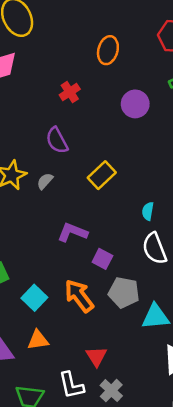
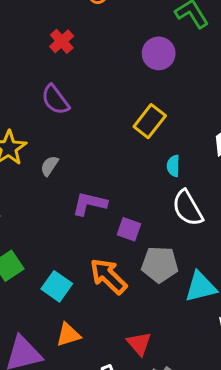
purple circle: (135, 104) -> (159, 53), moved
yellow rectangle: (102, 175) -> (150, 121), moved
gray semicircle: (45, 181) -> (49, 166), moved

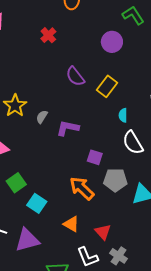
purple semicircle: (55, 100) -> (75, 76), moved
purple L-shape: (89, 204) -> (68, 128), moved
cyan square: (57, 286) -> (37, 203), moved
orange triangle: (68, 335) -> (71, 224), moved, turned 48

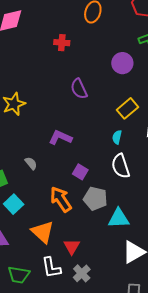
red cross: (48, 35) -> (62, 43), turned 35
yellow rectangle: (107, 86) -> (128, 108), moved
gray semicircle: (42, 117) -> (31, 163), moved, turned 96
orange triangle: (71, 224) -> (43, 232), size x1.4

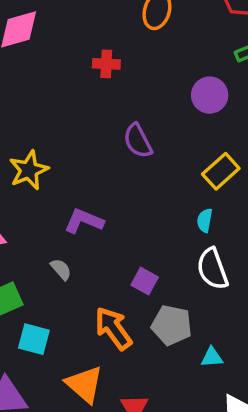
purple L-shape: (60, 137) -> (84, 221), moved
cyan square: (14, 204) -> (34, 339), turned -30
cyan triangle: (119, 218) -> (212, 357), size x0.6

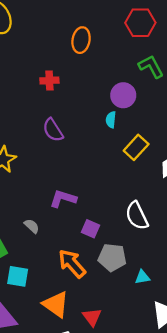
purple semicircle: (138, 141) -> (53, 130), moved
cyan semicircle: (205, 220) -> (111, 120), moved
purple L-shape: (84, 221) -> (63, 199), moved

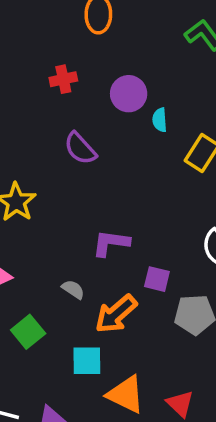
purple circle: (123, 95) -> (129, 94), moved
orange arrow: (72, 264) -> (116, 314), moved, turned -80
cyan square: (18, 276) -> (87, 361), moved

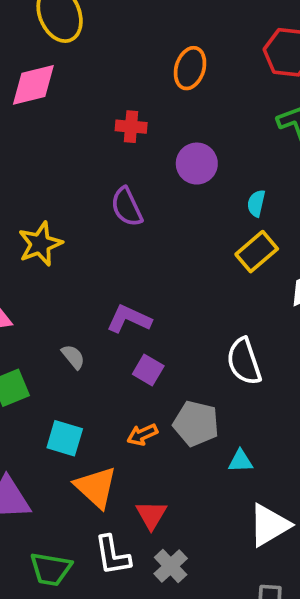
cyan semicircle: (160, 120) -> (256, 203), moved
purple square: (157, 279) -> (148, 370), moved
orange arrow: (116, 314) -> (142, 435), moved, size x0.6

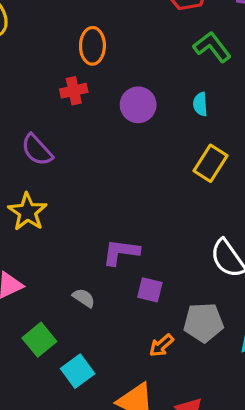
orange ellipse: (190, 68) -> (92, 46), moved
cyan semicircle: (256, 203) -> (200, 104), moved
purple semicircle: (127, 207) -> (37, 150), moved
cyan square: (65, 438) -> (78, 371), moved, turned -36

